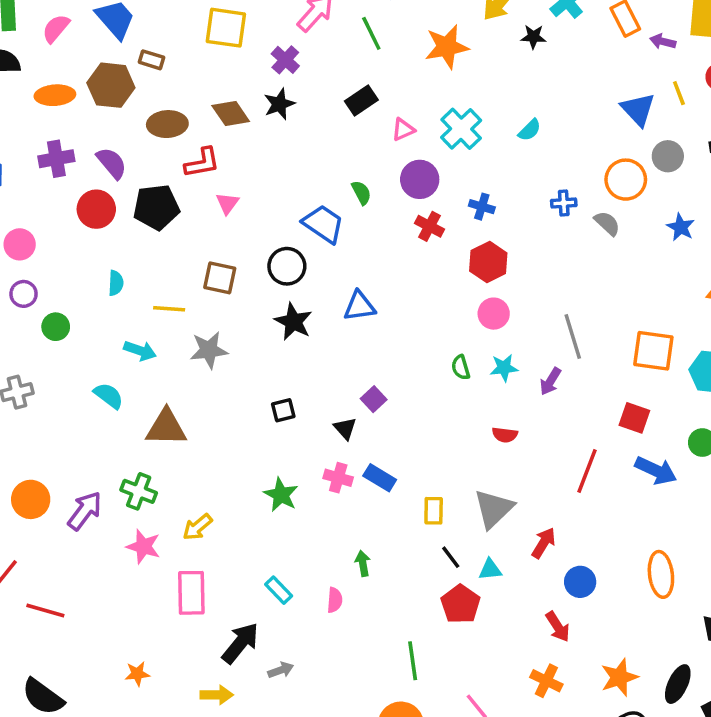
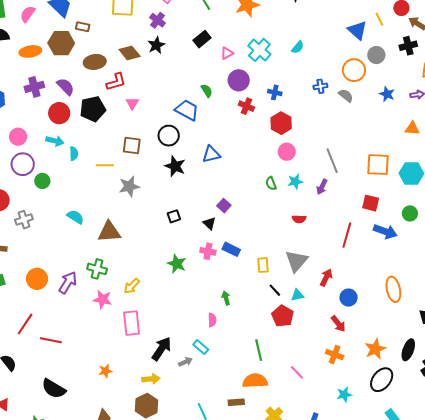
purple circle: (24, 294) -> (23, 164), size x1.5
cyan arrow: (140, 351) -> (55, 141), moved
cyan rectangle: (279, 590) -> (201, 347), moved

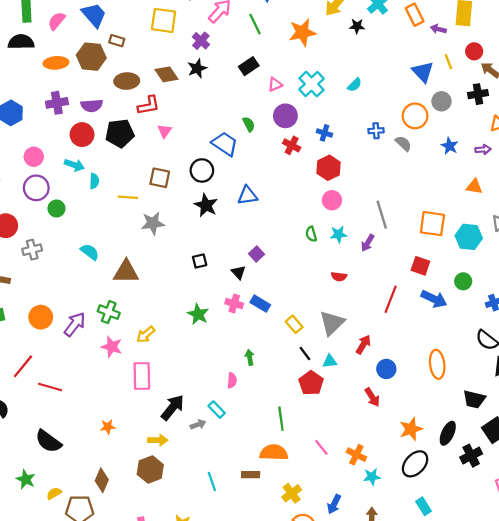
purple semicircle: (65, 87) -> (92, 106), turned 126
yellow rectangle: (263, 265) -> (294, 324), turned -42
orange cross: (335, 355) -> (356, 455), moved

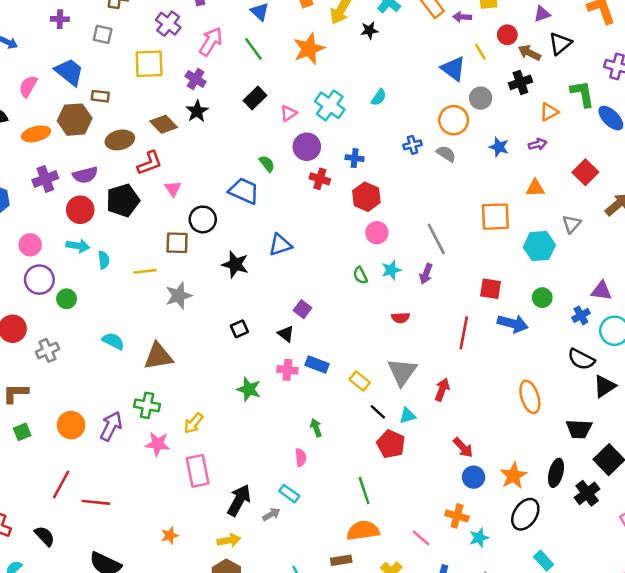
black circle: (202, 170) -> (203, 219), moved
orange square: (432, 224) -> (495, 217), moved
blue circle: (386, 369) -> (474, 477), moved
pink line: (321, 447) -> (421, 538), moved

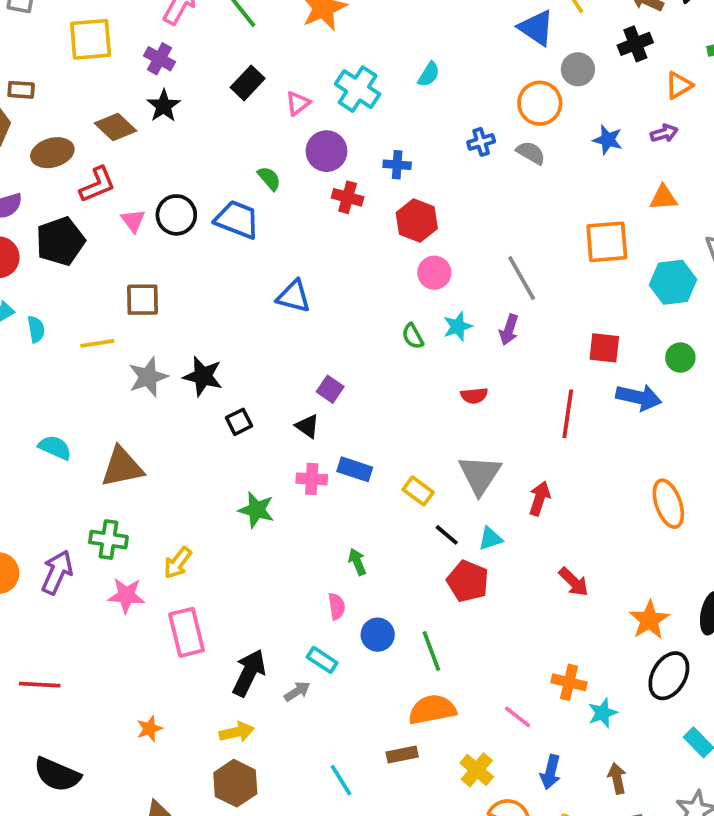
black circle: (203, 219) -> (176, 215), moved
blue triangle: (280, 245) -> (294, 296), turned 35
black star: (235, 264) -> (203, 376), moved
blue circle: (474, 477) -> (378, 635), moved

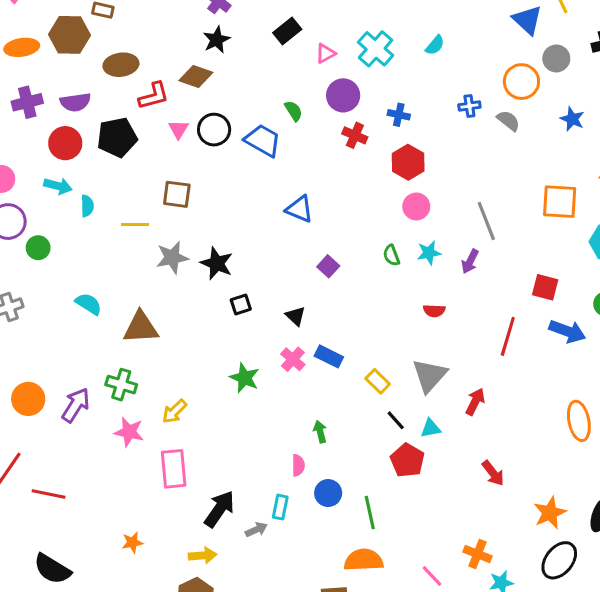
brown diamond: (115, 127) -> (196, 77), moved, turned -32
purple square: (330, 389) -> (328, 266), moved
pink cross: (312, 479) -> (293, 359), turned 30
cyan rectangle: (322, 660) -> (280, 507), turned 60

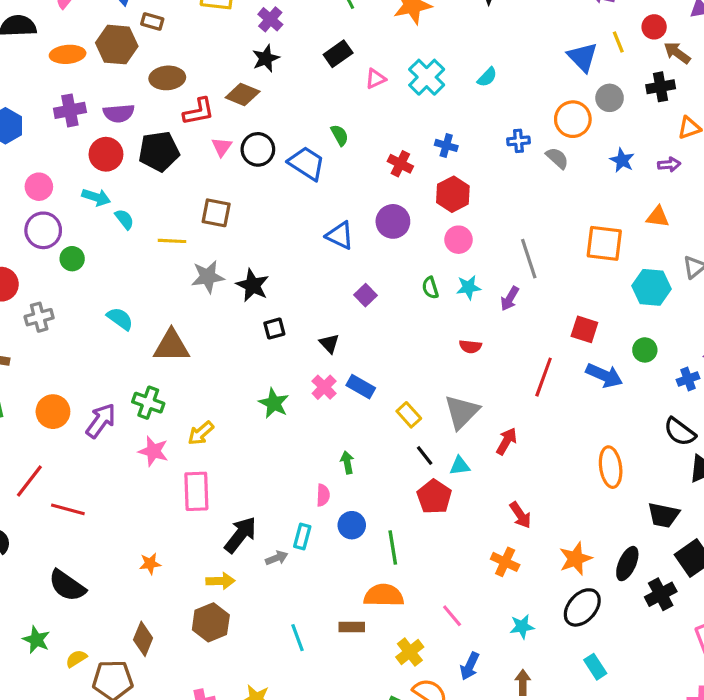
purple circle: (343, 95) -> (393, 221), moved
cyan semicircle: (87, 206) -> (124, 219), turned -40
orange cross: (478, 554) -> (505, 562), moved

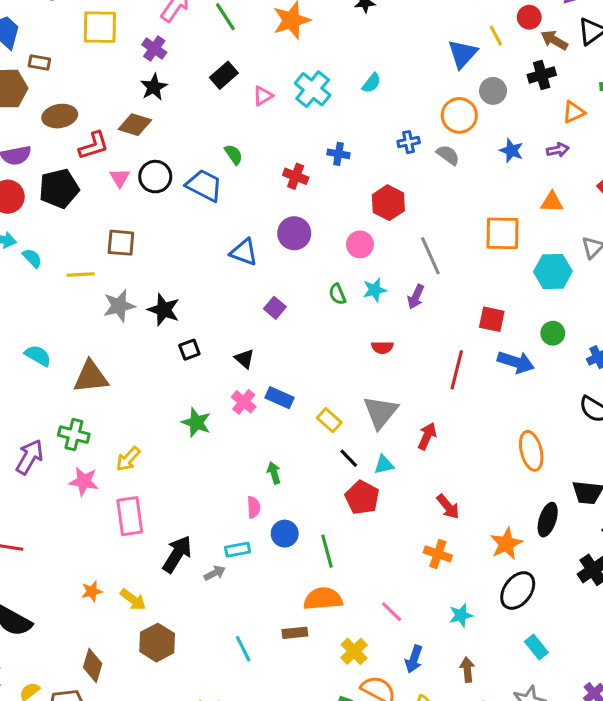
blue triangle: (583, 57) -> (463, 54), turned 32
red hexagon: (453, 194) -> (388, 203), moved
cyan rectangle: (302, 537) -> (238, 550), turned 70
black ellipse: (627, 564) -> (548, 520), moved
yellow arrow: (221, 581) -> (133, 600), moved, turned 44

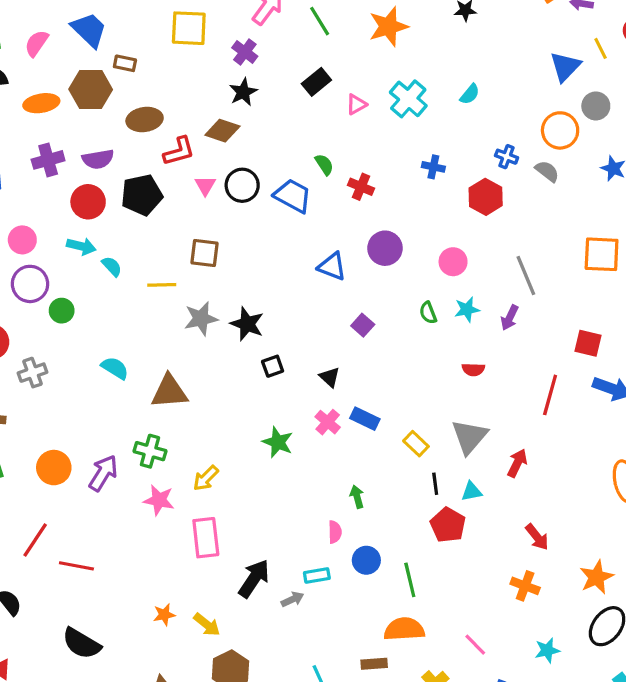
blue cross: (409, 142) -> (507, 157), turned 30
red cross: (296, 176) -> (361, 187), moved
red hexagon: (388, 203) -> (486, 197), moved
black line: (349, 458) -> (435, 484), turned 35

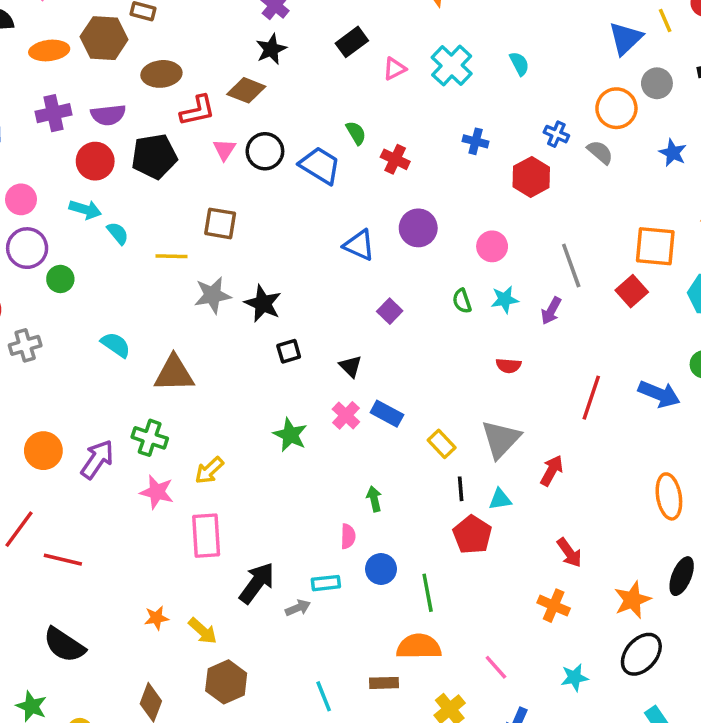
cyan semicircle: (470, 94) -> (519, 64), turned -70
red square: (588, 343) -> (632, 291), moved, turned 32

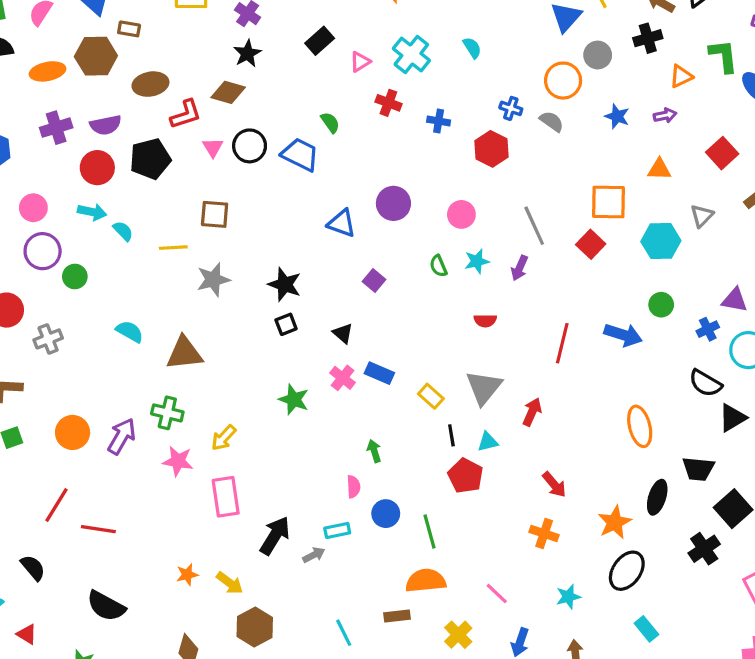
red cross: (395, 159) -> (388, 103), moved
black star: (263, 304) -> (285, 284), moved

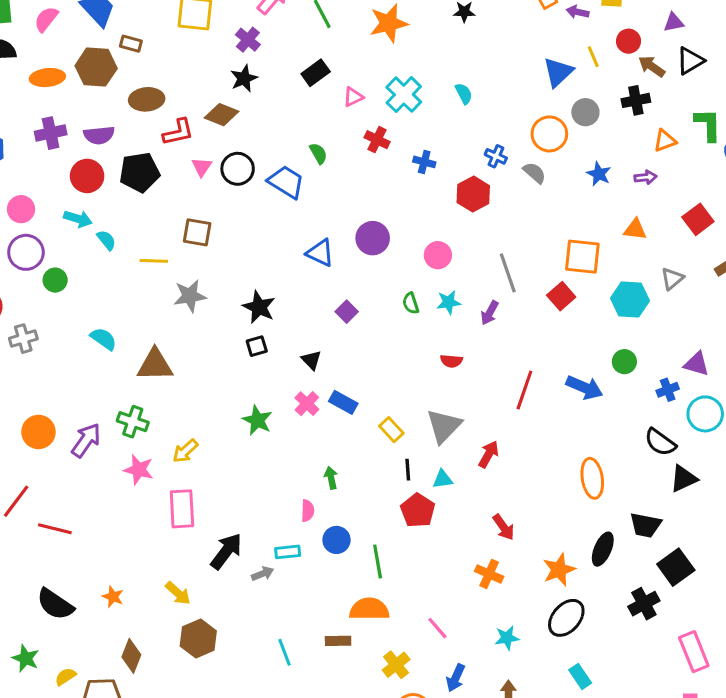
orange star: (187, 575) -> (113, 597), moved, turned 30

